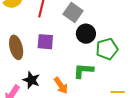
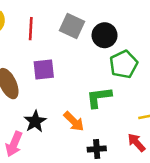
black circle: (86, 34) -> (105, 35), moved
black star: (31, 80) -> (35, 121), turned 30

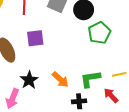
green L-shape: (99, 97) -> (90, 79), moved

